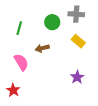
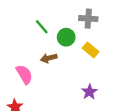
green circle: (52, 22) -> (66, 37), moved
green line: (19, 28) -> (42, 27), moved, turned -56

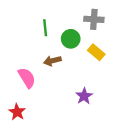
green line: (42, 27) -> (45, 28), turned 35
purple star: (89, 92) -> (84, 96), moved

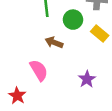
brown arrow: (52, 61) -> (54, 42), turned 35
pink semicircle: (27, 78) -> (39, 70), moved

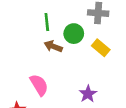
brown arrow: (54, 42) -> (53, 46), moved

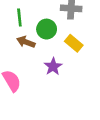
purple star: (88, 94) -> (53, 67), moved

